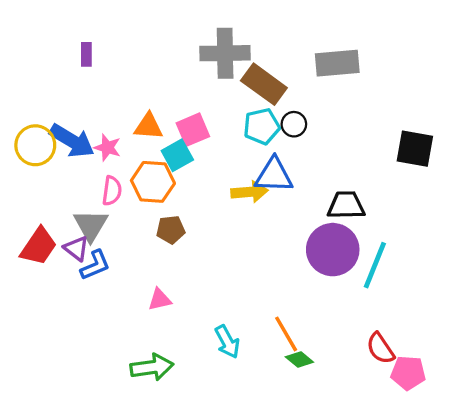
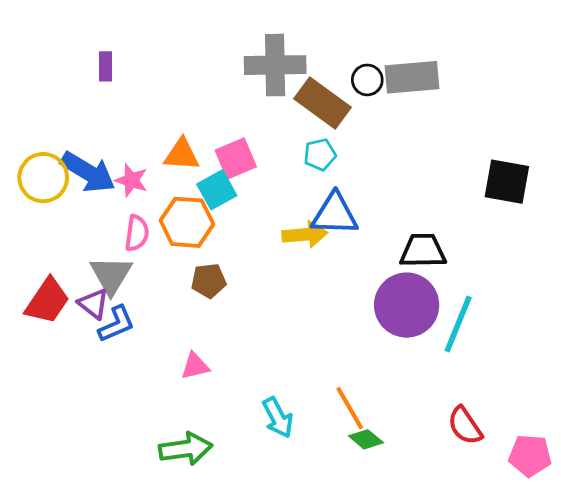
black circle: (294, 124) -> (367, 80), moved
cyan pentagon: (262, 126) -> (320, 155), size x0.7
pink pentagon: (408, 373) -> (530, 456), moved

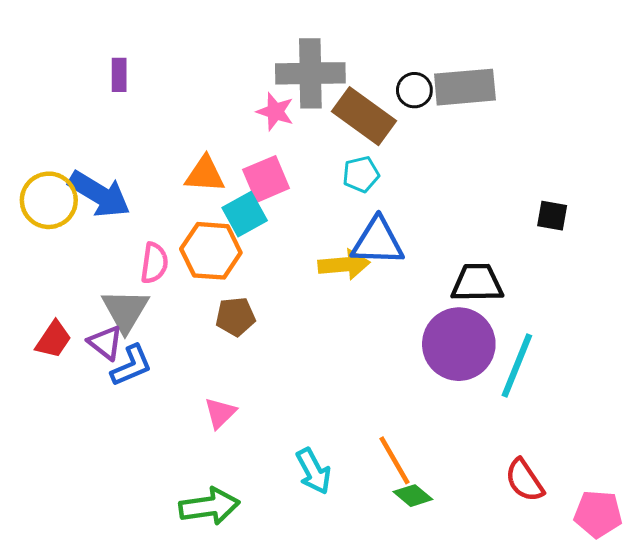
pink star: (131, 180) -> (275, 112), moved
black square: (507, 182) -> (552, 216), moved, size x0.6
red trapezoid: (47, 301) -> (53, 340), size x0.7
pink triangle: (195, 366) -> (220, 413), turned -32

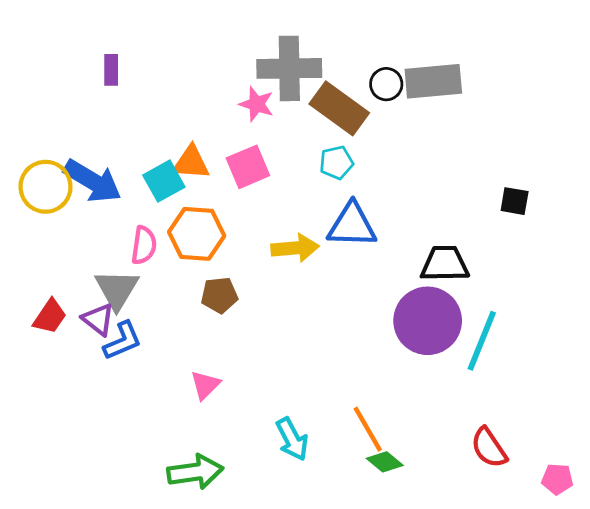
cyan square: (245, 214) -> (164, 181), moved
yellow arrow: (344, 265) -> (295, 248), moved
pink pentagon: (598, 514) -> (557, 479), size x0.7

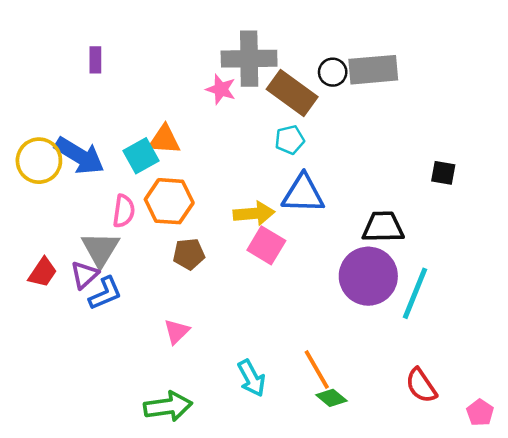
pink square: (248, 167) -> (266, 245), moved, turned -36
purple triangle: (98, 319) -> (84, 275), turned 40
pink pentagon: (557, 479) -> (480, 413), turned 30

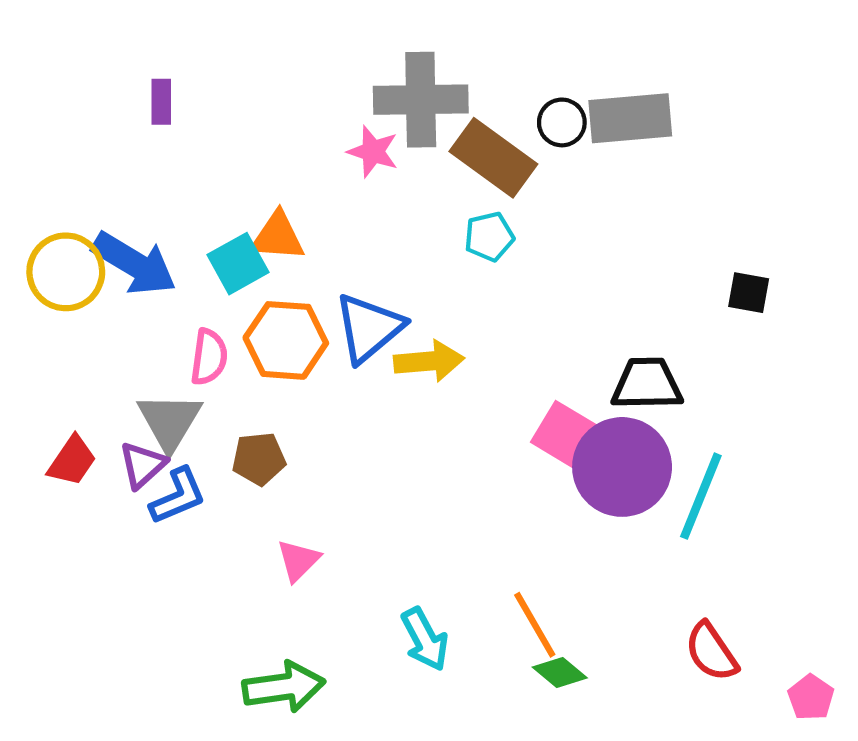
blue triangle: (303, 194) -> (369, 328), moved, turned -42
pink square: (266, 245) -> (564, 434), moved
brown pentagon: (189, 254) -> (259, 459), moved

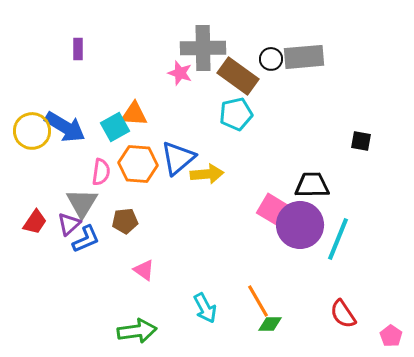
cyan pentagon: (489, 237) -> (236, 114), size x1.4
pink triangle: (298, 560) -> (144, 270), turned -40
green diamond: (560, 672) -> (270, 324), turned -40

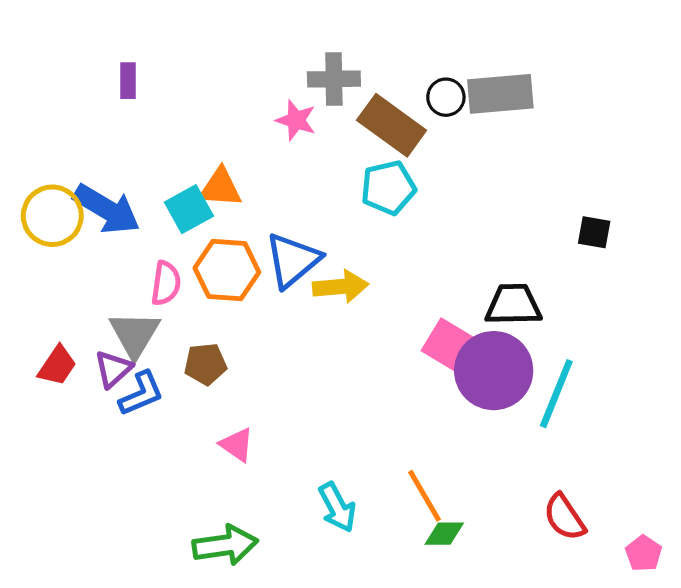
gray cross: (203, 48) -> (334, 79), size x0.7

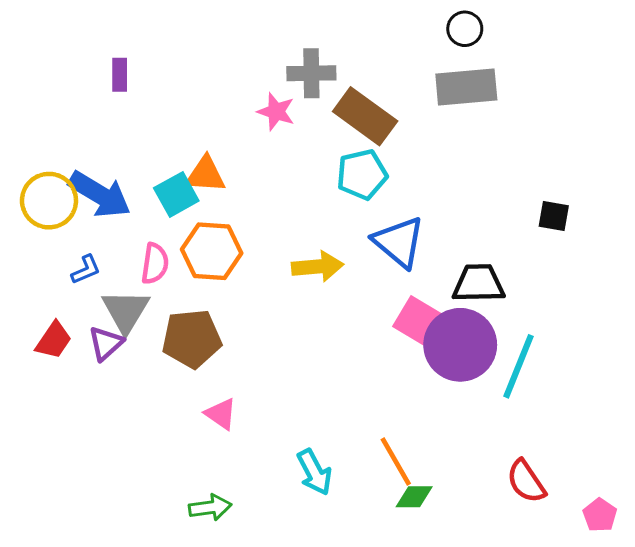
black circle: (446, 97) -> (465, 29), moved
blue triangle: (293, 260) -> (399, 242), moved, turned -40
brown pentagon: (205, 364) -> (192, 339), size x1.5
blue L-shape: (141, 394) -> (86, 270), moved, size x0.7
green arrow: (225, 545) -> (210, 507), size x0.7

